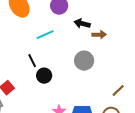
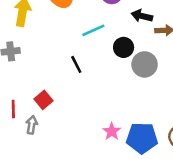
black circle: (44, 76) -> (124, 47), moved

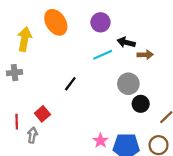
cyan line: (93, 30) -> (103, 55), moved
black circle: (124, 47) -> (141, 104), moved
black line: (76, 64) -> (70, 84), turned 64

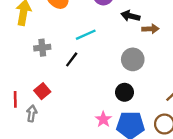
cyan line: (103, 55) -> (86, 35), moved
gray cross: (15, 73) -> (42, 48), moved
black circle: (141, 104) -> (125, 92), moved

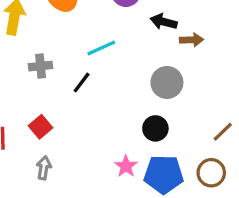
gray arrow: (32, 113) -> (44, 168), moved

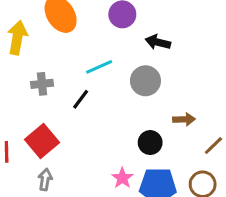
brown arrow: (192, 40) -> (184, 119), moved
gray circle: (167, 82) -> (145, 81), moved
red square: (41, 127) -> (42, 141), size x1.5

